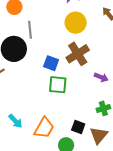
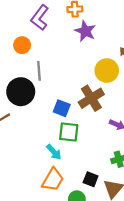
yellow circle: (76, 23) -> (107, 71), moved
cyan arrow: (15, 121) -> (54, 152), moved

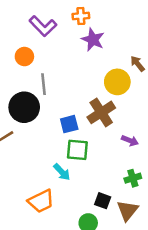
purple L-shape: (40, 18) -> (43, 26), turned -80
blue square: (62, 108) -> (69, 124), turned -35
orange trapezoid: (53, 180) -> (41, 201), moved, turned 35

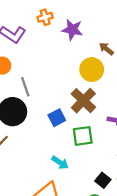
purple star: (93, 40) -> (72, 30), moved
green square: (77, 150) -> (83, 136), moved
black square: (103, 201) -> (103, 180), turned 32

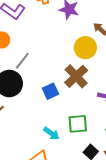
gray line: (25, 87) -> (22, 61), turned 54
green square: (83, 136) -> (78, 124), moved

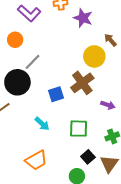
cyan arrow: (51, 133) -> (42, 124), moved

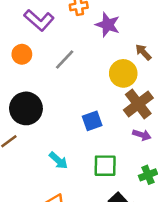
gray line: (33, 62) -> (65, 60), moved
brown cross: (82, 83) -> (138, 104), moved
blue square: (56, 94) -> (92, 121), moved

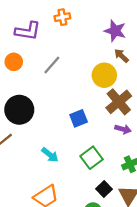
purple L-shape: (39, 20) -> (28, 31), turned -30
purple star: (108, 25) -> (115, 31), moved
green square: (105, 166) -> (92, 158), turned -35

